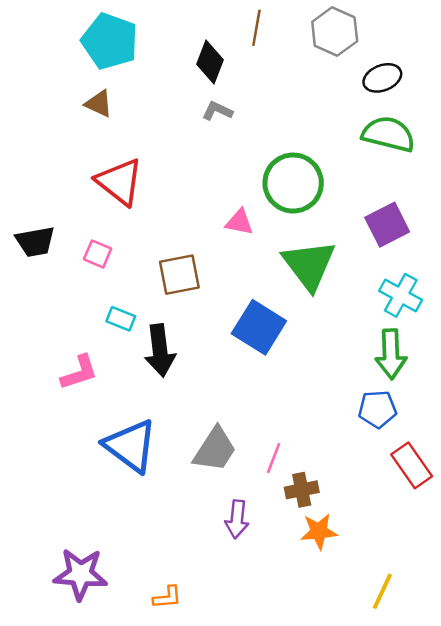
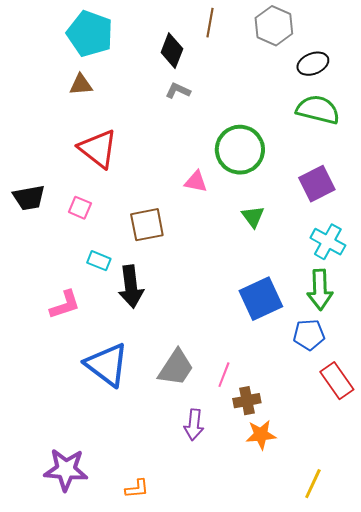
brown triangle: (99, 104) -> (81, 85), turned -30
green triangle: (309, 265) -> (253, 217), size x0.5
blue square: (259, 327) -> (261, 299), moved, turned 33

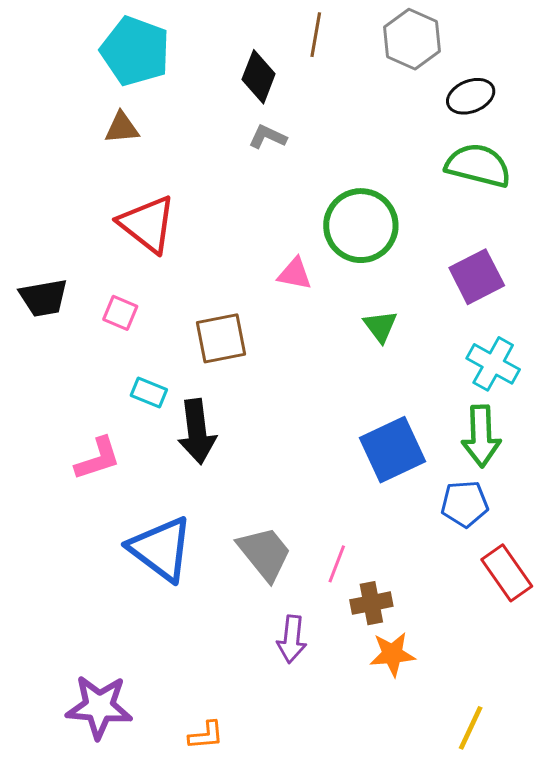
gray trapezoid: (176, 368) -> (265, 553), turned -72

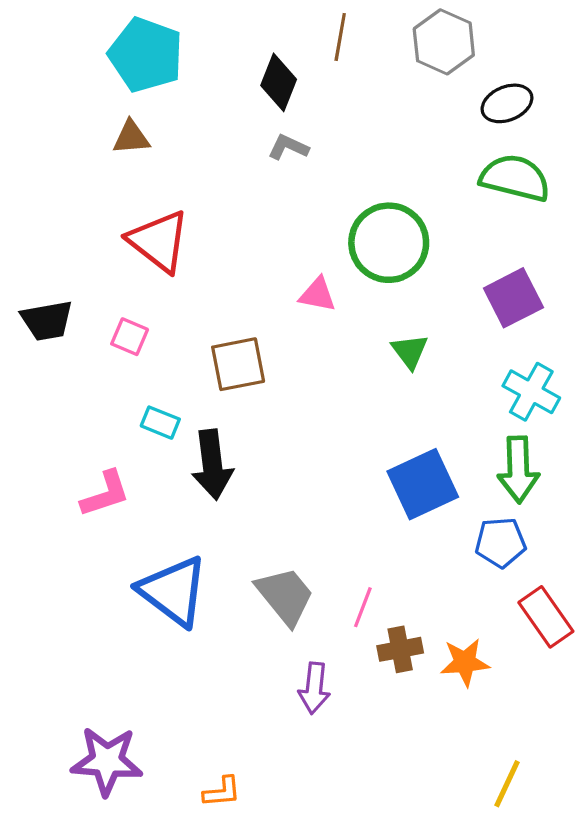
orange star: (392, 654) -> (465, 662), moved

